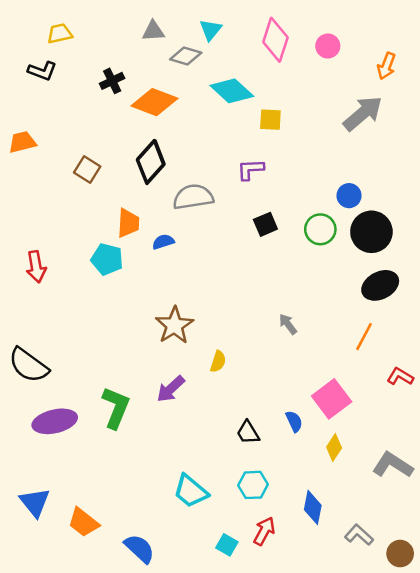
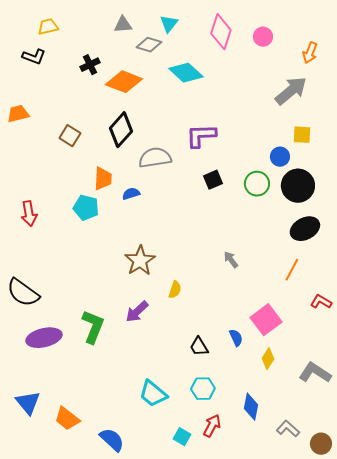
yellow square: (270, 120) -> (302, 135), moved
purple L-shape: (250, 169) -> (201, 136), size x1.4

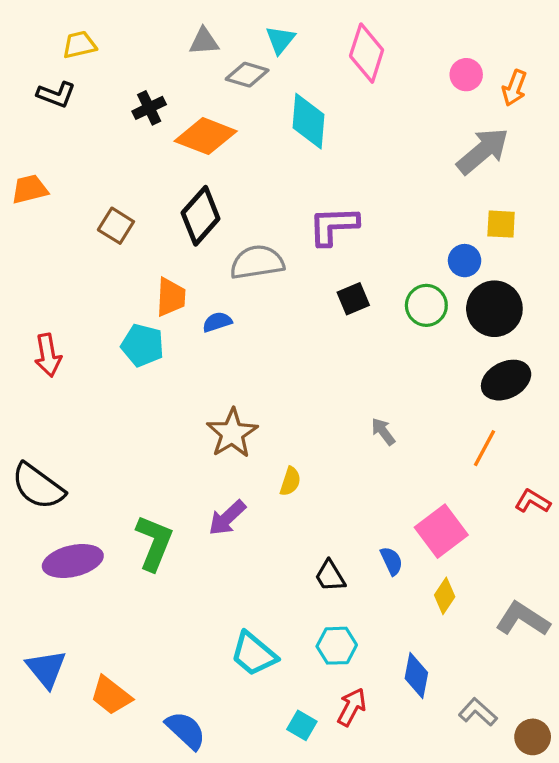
pink circle: (263, 37) -> (466, 75), moved
cyan diamond: (186, 73) -> (308, 121), turned 52

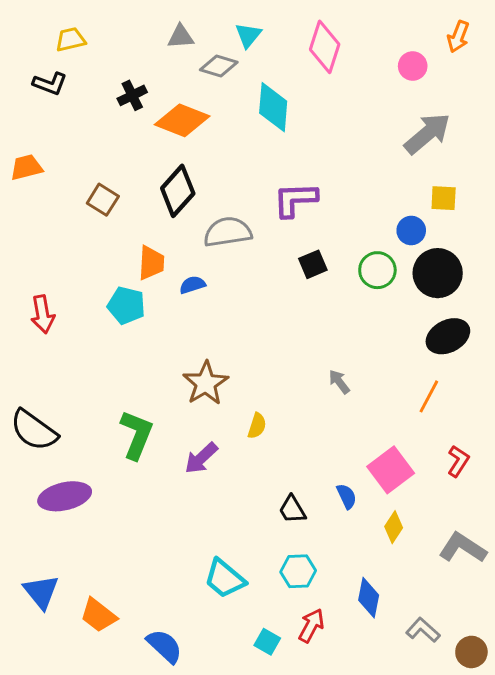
orange arrow: (514, 88) -> (458, 37), moved
red L-shape: (533, 501) -> (458, 461), moved, turned 92
green L-shape: (154, 543) -> (137, 435), moved

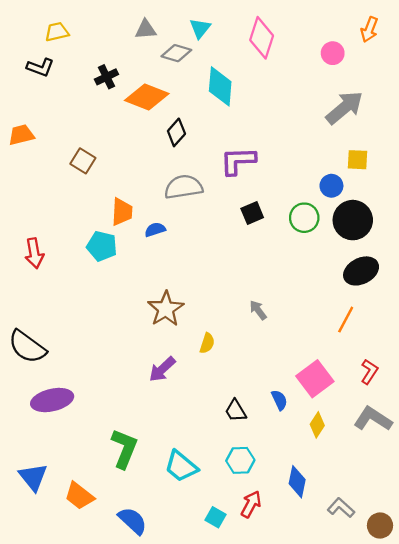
black diamond: (178, 191) -> (176, 132), moved, size x0.7
gray arrow: (339, 382) -> (258, 310), moved
green L-shape: (137, 435) -> (124, 449), moved
gray L-shape: (463, 548) -> (373, 419), moved

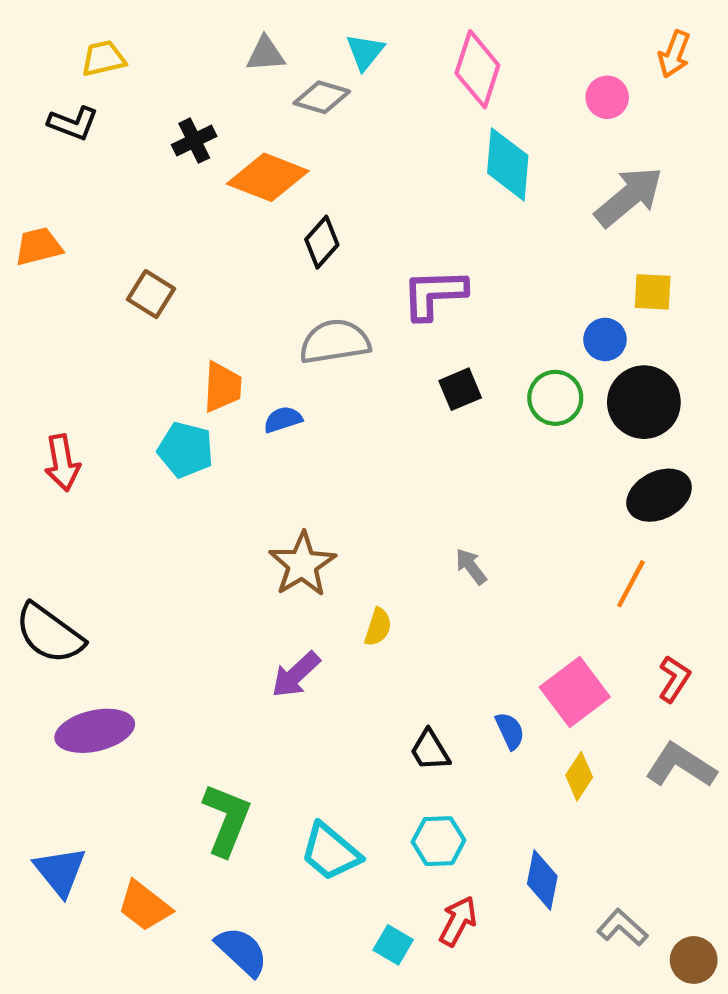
cyan diamond: (220, 86) -> (508, 164), moved

